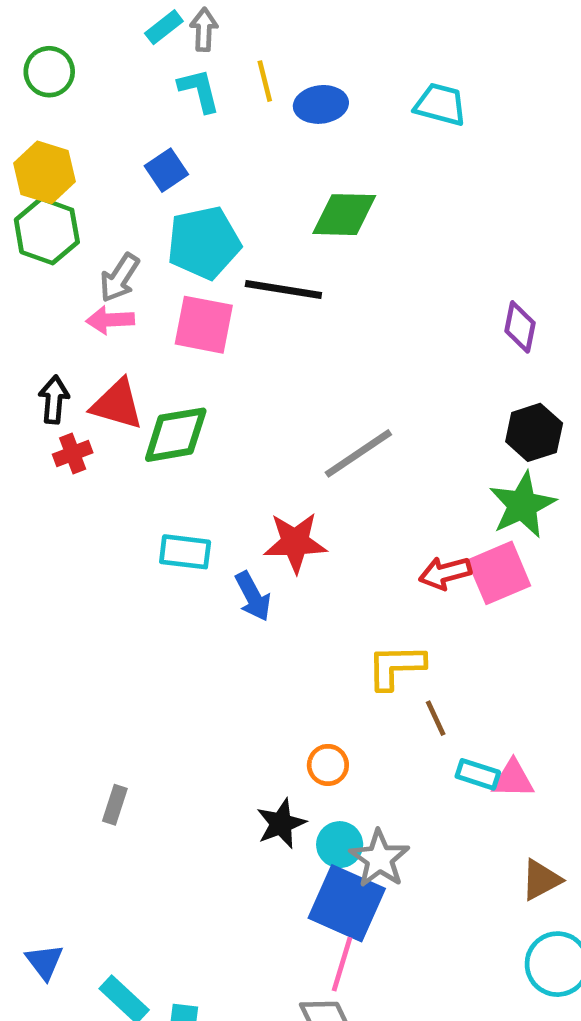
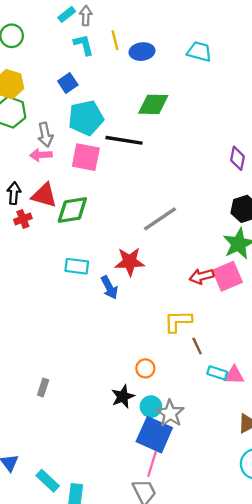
gray arrow: (119, 278) -> (45, 135), turned -45

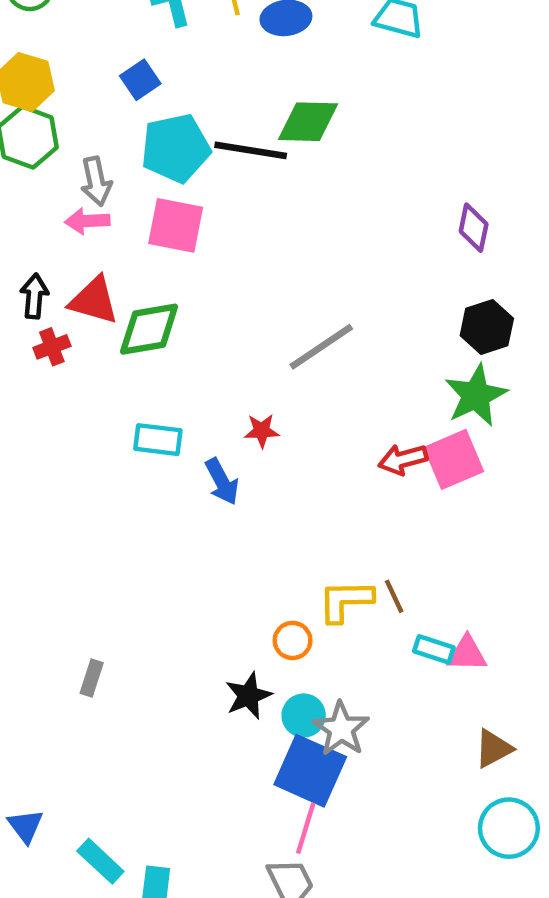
black line: (124, 140) -> (251, 150), moved
red star: (130, 262) -> (262, 431), size x0.6
yellow L-shape: (178, 321) -> (346, 601), moved

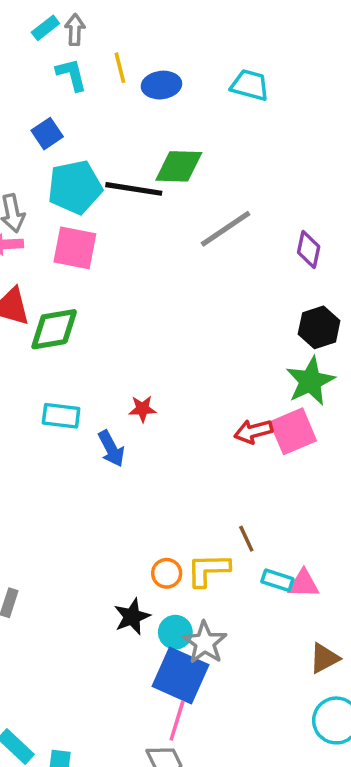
gray line: (321, 347) -> (226, 229), moved
yellow L-shape: (346, 601) -> (208, 570), moved

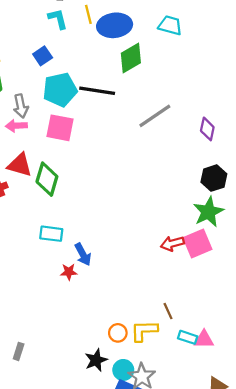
blue ellipse: (161, 85) -> (115, 25), size x1.4
green diamond: (179, 166) -> (131, 58), moved, turned -32
green diamond: (54, 329) -> (47, 179), turned -64
red star: (142, 409) -> (69, 272), moved

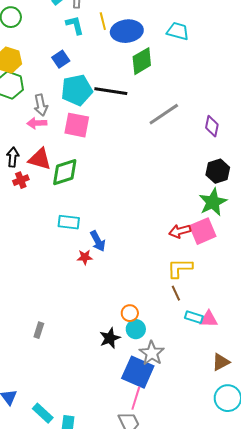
green diamond: (47, 179) -> (65, 172), turned 56
yellow L-shape: (144, 331) -> (180, 268), moved
cyan circle: (123, 370) -> (136, 329), moved

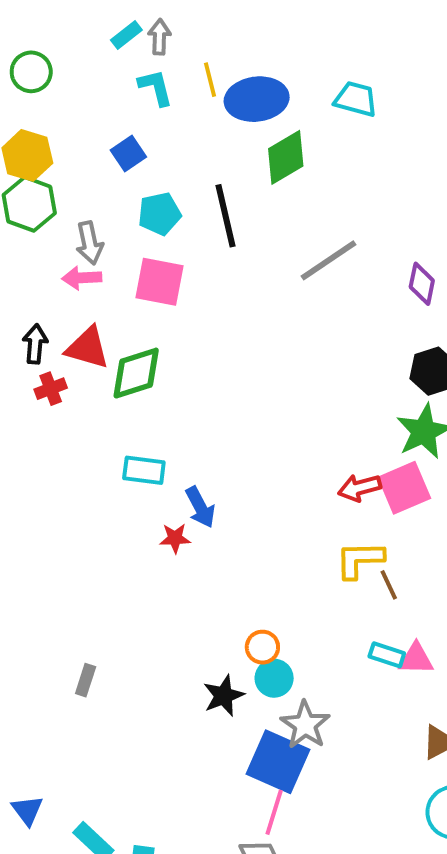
cyan pentagon: (77, 90) -> (159, 214), size x0.7
black line: (111, 91) -> (226, 216), turned 68
brown line: (176, 293) -> (389, 585), moved

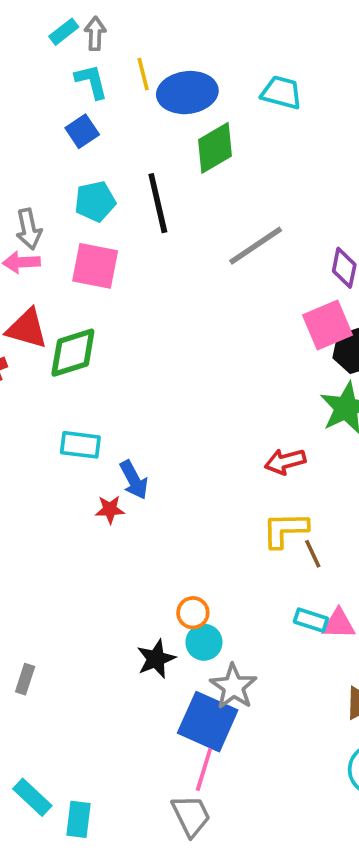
blue square: (128, 154) -> (82, 131), moved
pink square: (404, 488) -> (328, 325), moved
gray rectangle: (86, 680) -> (25, 679), moved

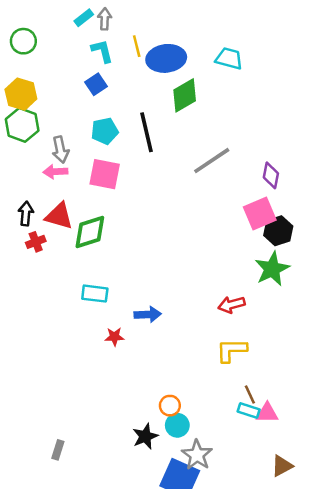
blue arrow: (134, 480) -> (148, 314), moved, turned -65
brown line: (313, 554) -> (250, 395), moved

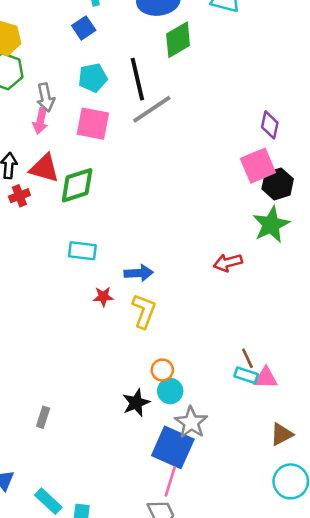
gray line: (212, 161) -> (152, 109), moved
pink arrow: (55, 172) -> (40, 121), turned -75
yellow L-shape: (231, 350) -> (144, 311), moved, turned 112

